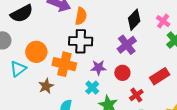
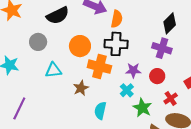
purple cross: (127, 45) -> (162, 48), turned -36
orange circle: (36, 52) -> (80, 46), moved
cyan triangle: (18, 69) -> (53, 70), turned 30

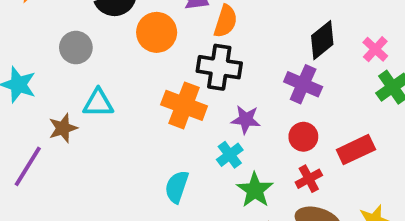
orange circle: (80, 46) -> (157, 32), moved
red circle: (157, 76) -> (303, 137), moved
brown star: (81, 88) -> (63, 128), moved

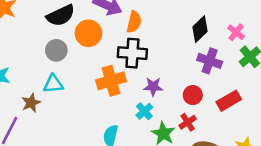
gray circle: (76, 48) -> (56, 50), moved
purple cross: (303, 84) -> (210, 61), moved
orange cross: (184, 105) -> (111, 81), turned -32
red cross: (309, 179) -> (188, 122), moved

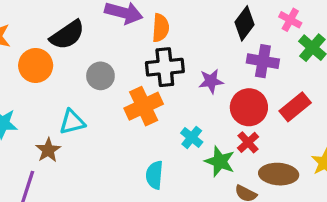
orange circle: (88, 33) -> (36, 65), moved
gray circle: (56, 50) -> (100, 76), moved
purple star: (153, 87) -> (211, 81), moved
red circle: (193, 95) -> (249, 107), size x1.5

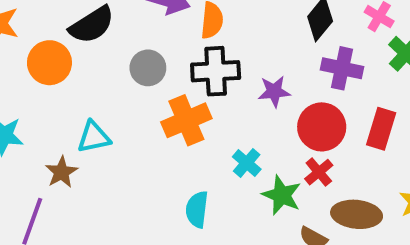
gray circle: (100, 76) -> (148, 68), moved
red rectangle: (295, 107) -> (381, 129), turned -36

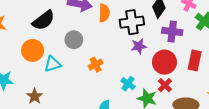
orange circle: (49, 63) -> (33, 50), moved
black cross: (216, 71) -> (132, 22), moved
orange cross: (186, 120) -> (96, 65), size x0.6
cyan triangle: (94, 137) -> (53, 64), moved

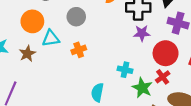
orange cross: (96, 65) -> (79, 50), moved
cyan cross: (128, 84) -> (125, 70), turned -32
brown star: (35, 96) -> (27, 54), moved

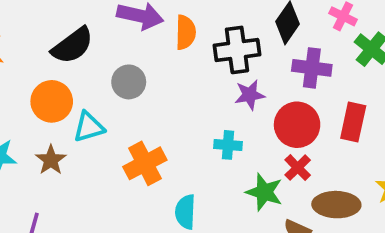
orange cross: (79, 50) -> (145, 163), moved, size x1.5
cyan cross: (125, 70) -> (228, 145), moved

